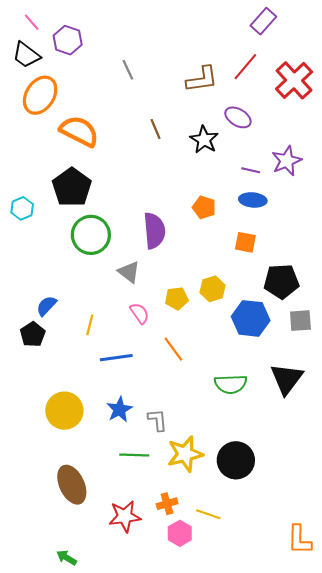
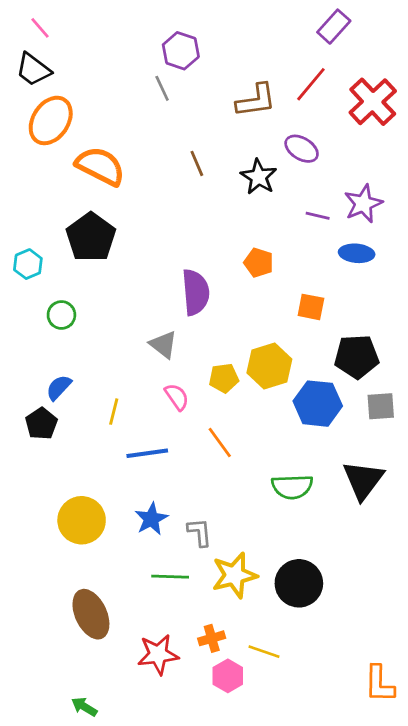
purple hexagon: (68, 40) -> (181, 51), moved
blue ellipse: (253, 200) -> (357, 253), moved
green circle: (91, 235) -> (61, 315), moved, size x0.6
yellow hexagon: (213, 289) -> (269, 366), size x1.4

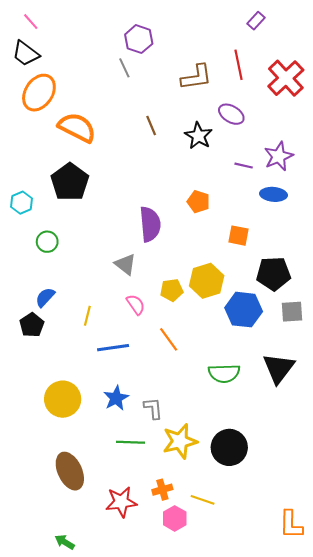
purple rectangle: (334, 27) -> (256, 21), size x0.7
red line: (311, 84) -> (239, 65), turned -52

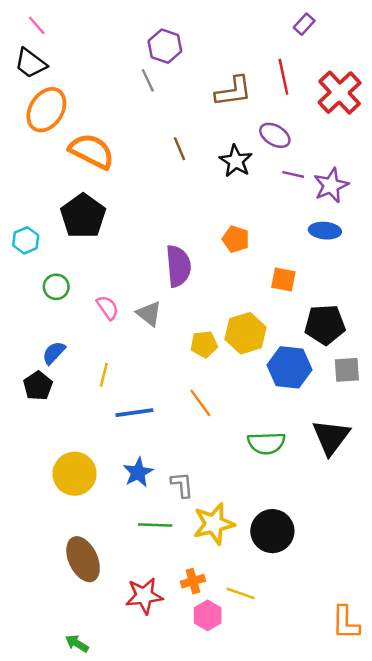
purple line: (244, 166) -> (293, 174), moved
pink semicircle: (136, 304) -> (107, 308), moved

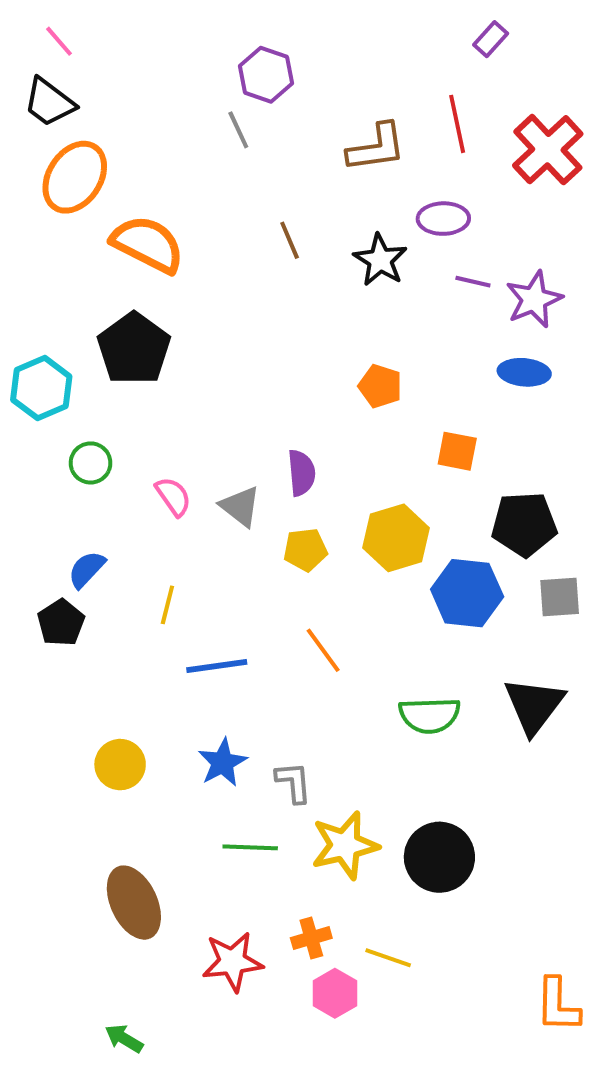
purple ellipse: (275, 135) -> (443, 219), turned -32
cyan hexagon: (26, 240) -> (41, 388), size x1.4
purple semicircle: (178, 266) -> (301, 473), moved, size x0.7
yellow pentagon: (204, 344) -> (305, 550), moved
yellow circle: (75, 474) -> (120, 765), size x0.7

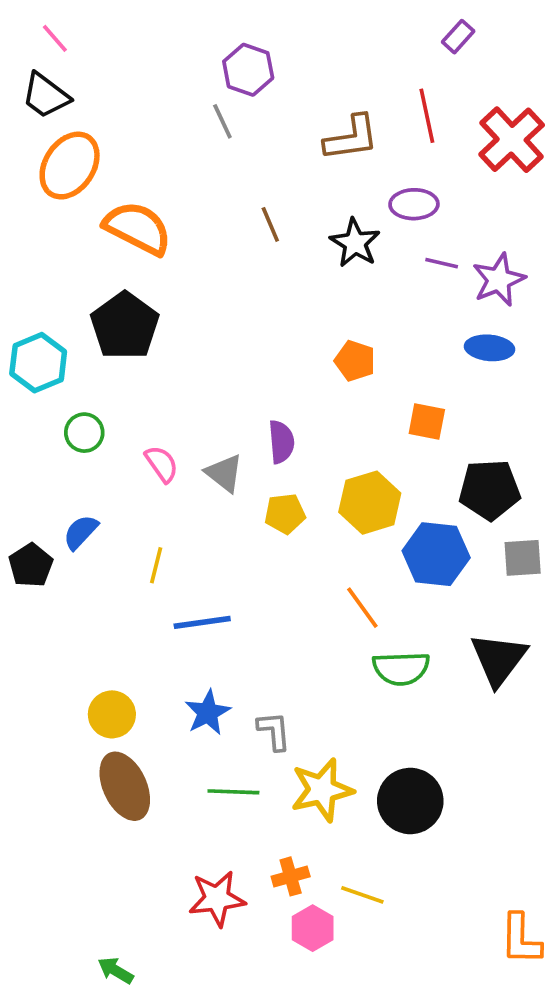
black pentagon: (61, 623) -> (31, 565), moved
orange line: (323, 650) -> (362, 608), moved
brown ellipse: (134, 903) -> (125, 786), moved

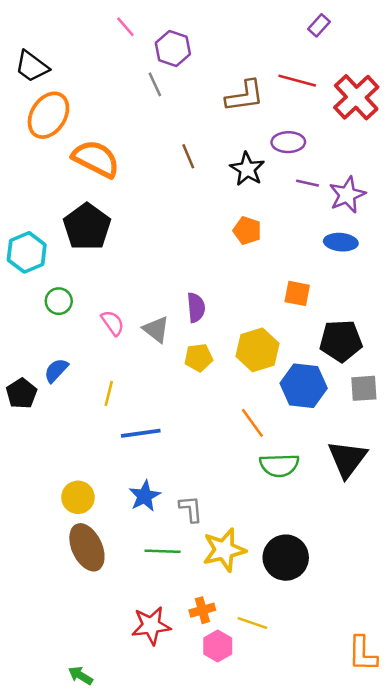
pink line: (55, 38) -> (125, 27), moved
red line: (427, 116) -> (297, 81), turned -63
orange pentagon: (355, 361) -> (247, 231), moved

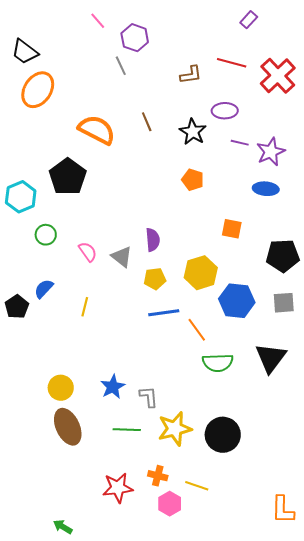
brown L-shape: (245, 96) -> (191, 75), size x0.7
orange semicircle: (96, 159) -> (97, 130), moved
black pentagon: (341, 341) -> (283, 256), moved
blue line: (141, 433) -> (164, 313), moved
orange cross: (202, 610) -> (158, 476), turned 30

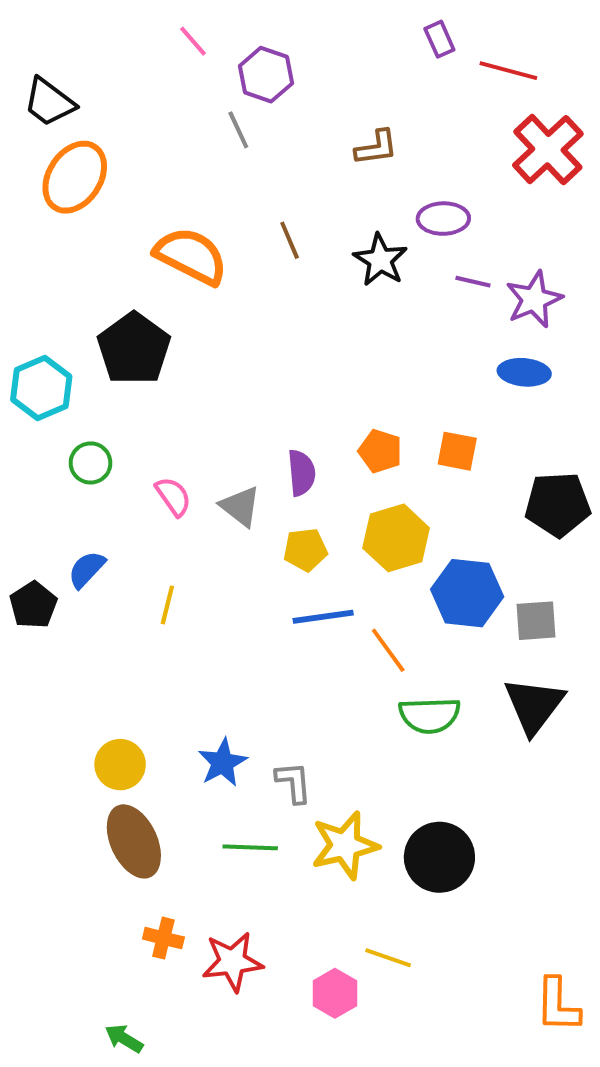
purple rectangle: (249, 20) -> (439, 39), moved, turned -66
red line: (232, 63) -> (508, 71), moved
orange pentagon: (193, 180) -> (380, 451), moved
gray square: (284, 303) -> (536, 621), moved
orange cross: (158, 476) -> (163, 938), moved

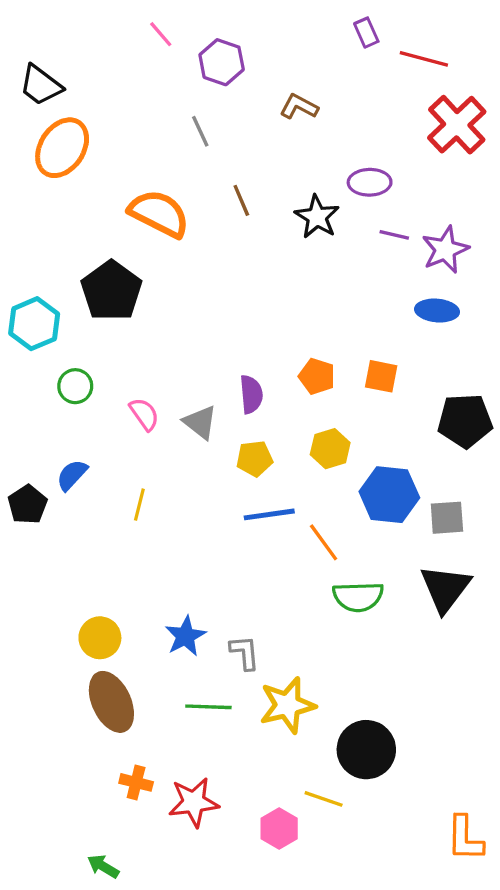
gray line: (238, 130) -> (200, 131), moved
brown L-shape: (376, 148) -> (299, 107), moved, turned -144
yellow hexagon: (396, 538) -> (330, 449), size x0.7
black circle: (439, 857) -> (366, 750), moved

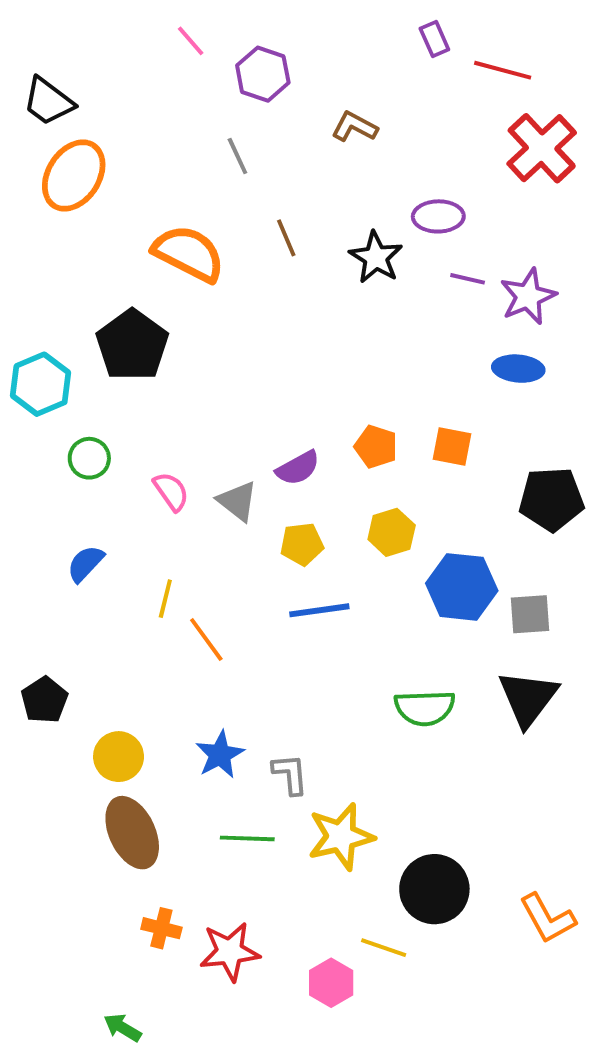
purple semicircle: (251, 394) -> (298, 468), turned 66
black pentagon: (28, 505) -> (44, 700), moved
orange line: (324, 542) -> (206, 640), moved
orange L-shape: (465, 838) -> (548, 918), moved, turned -30

